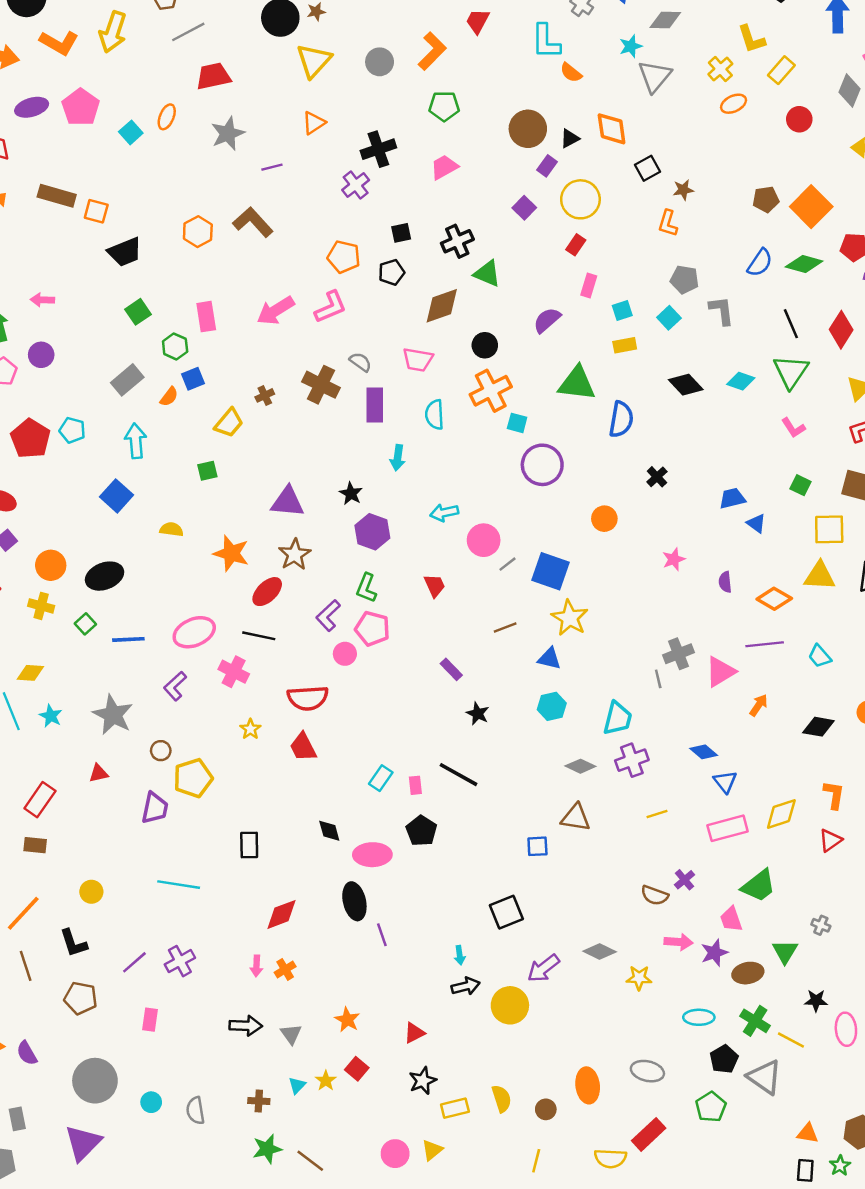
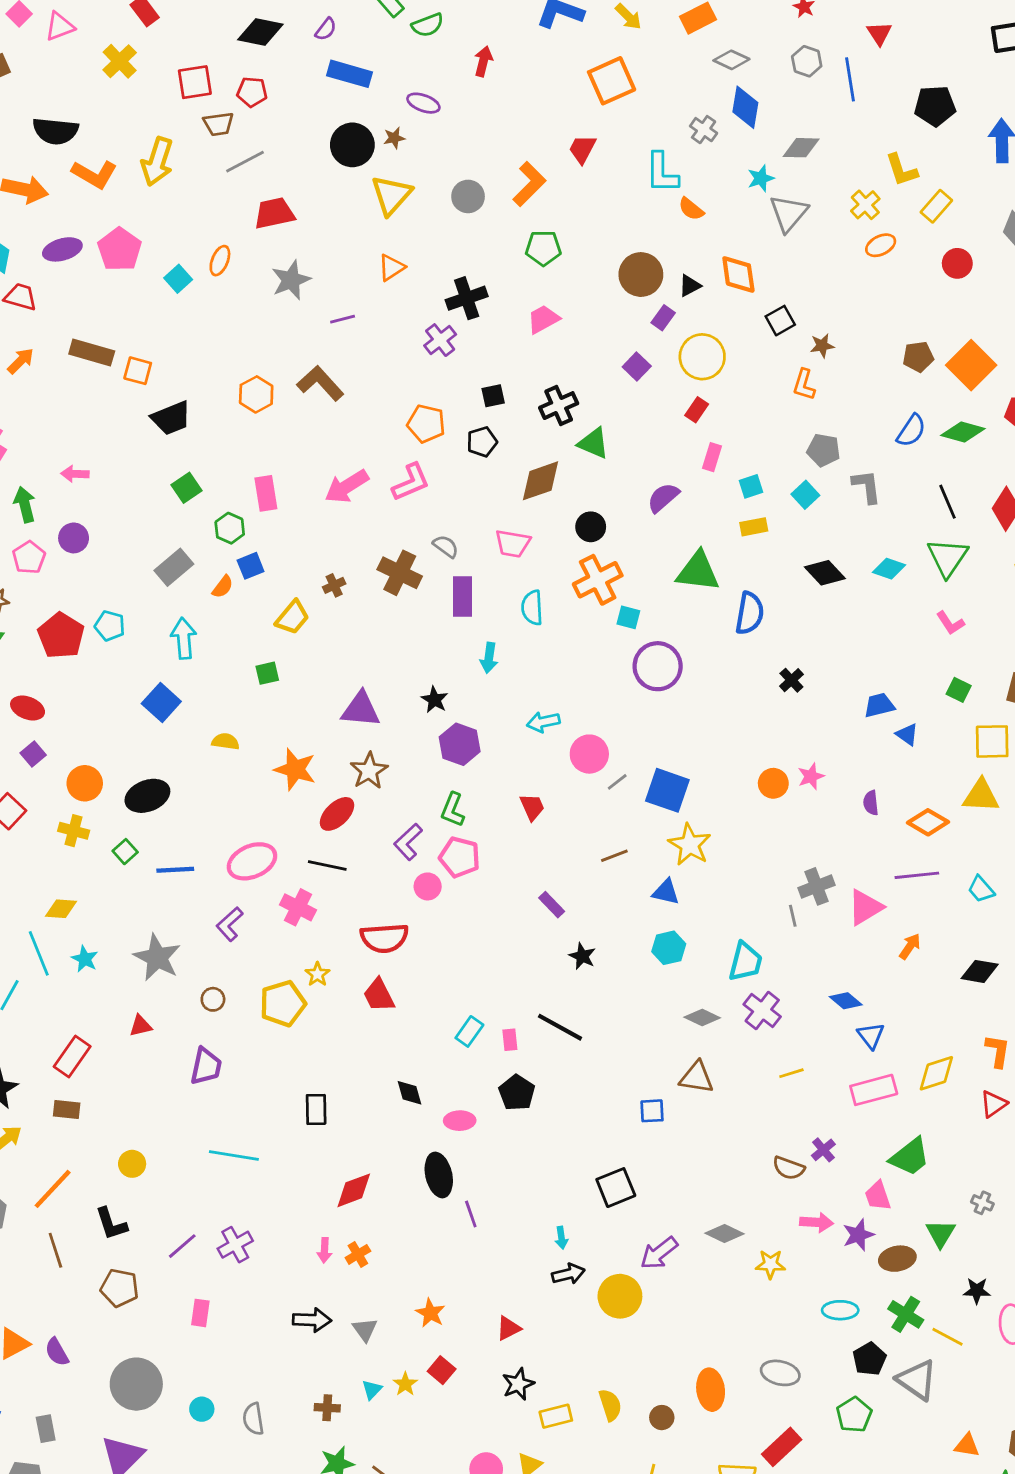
orange circle: (604, 519) -> (773, 783), moved
purple cross: (632, 760) -> (762, 1010), turned -32
yellow pentagon: (193, 778) -> (283, 1004), moved
pink ellipse: (372, 855) -> (460, 1121), size x0.7

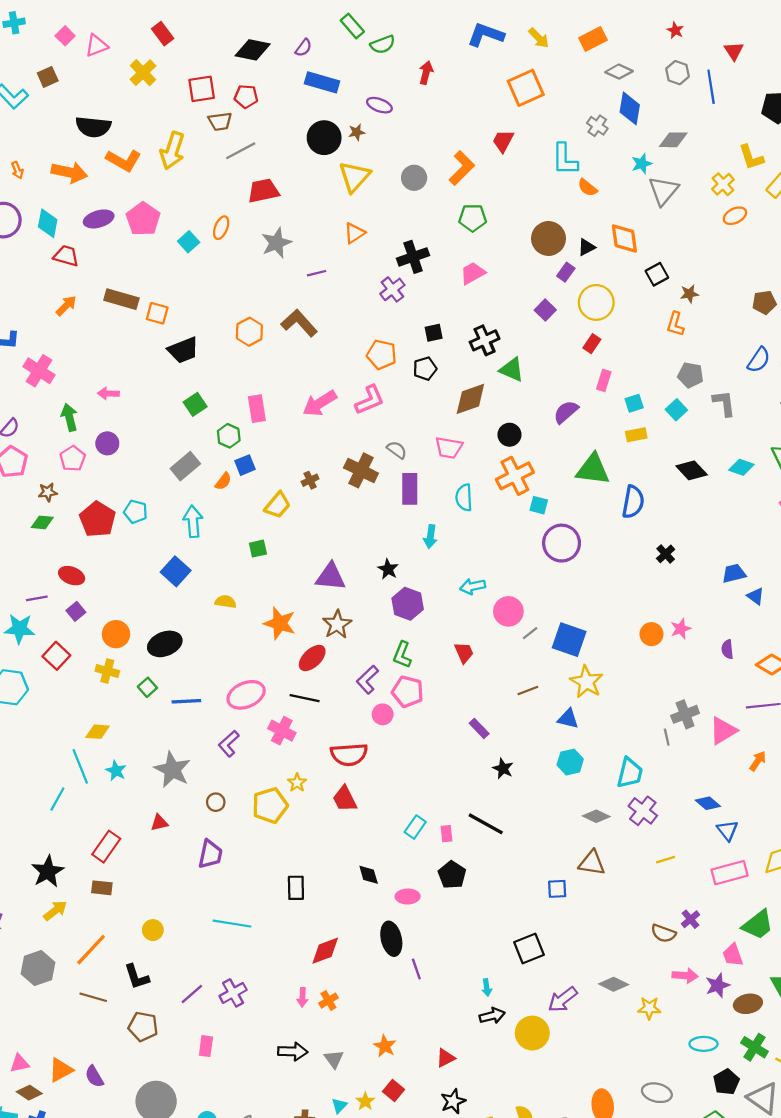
brown line: (55, 1250) -> (93, 997), turned -56

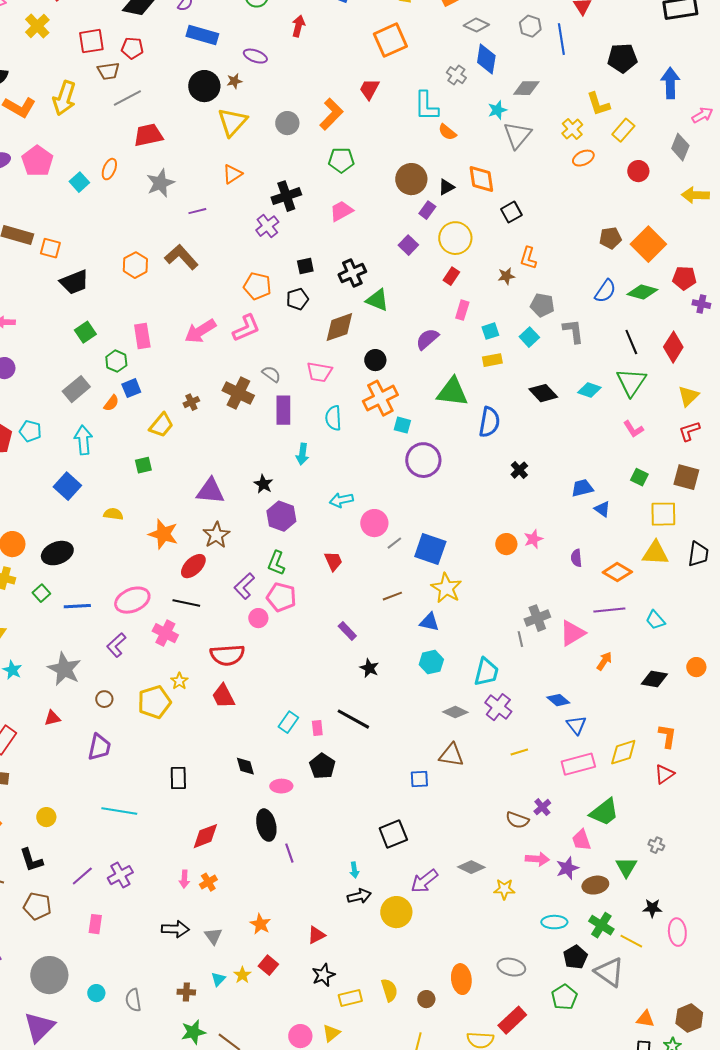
brown star: (689, 294) -> (506, 276), moved

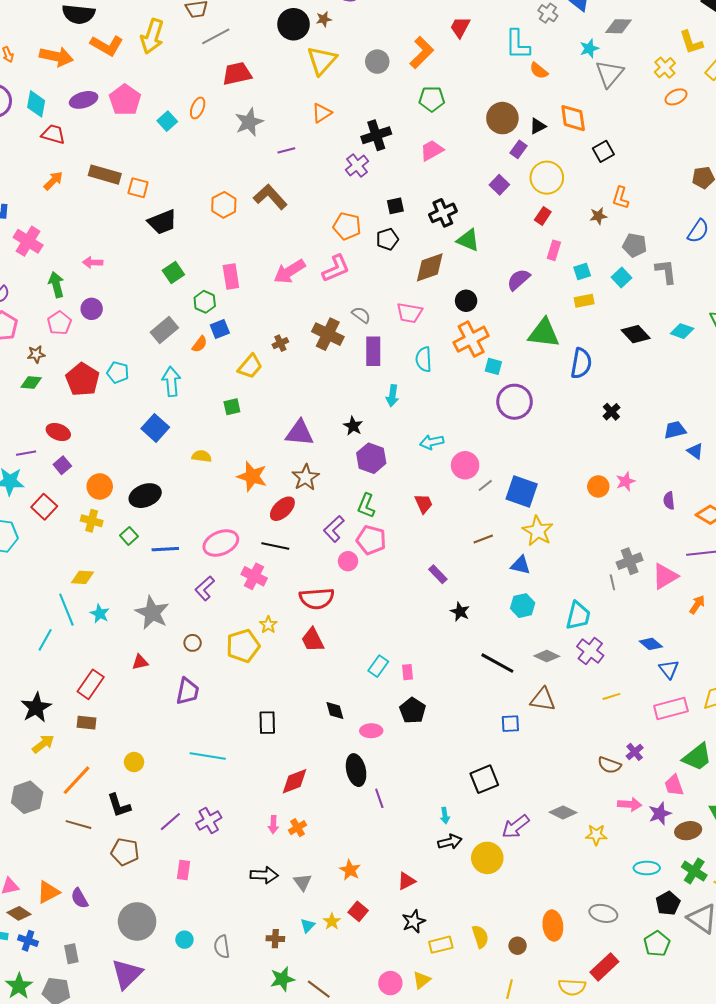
black line: (353, 719) -> (497, 663), moved

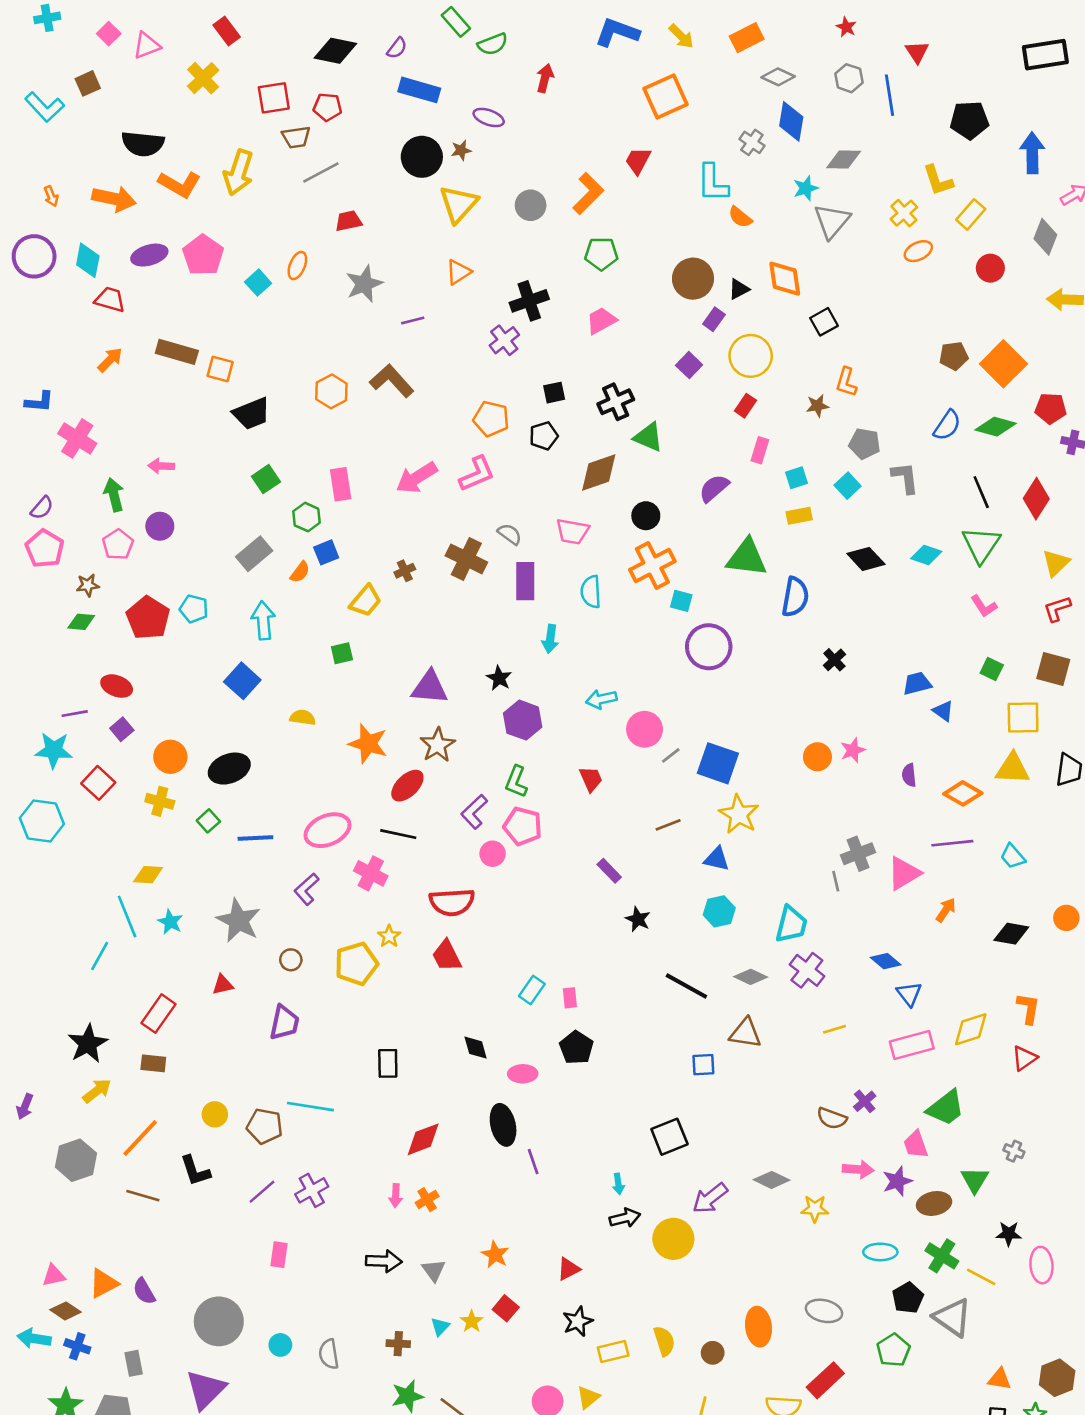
red trapezoid: (237, 74) -> (348, 221), size x0.7
brown pentagon: (125, 852) -> (265, 1126), moved

